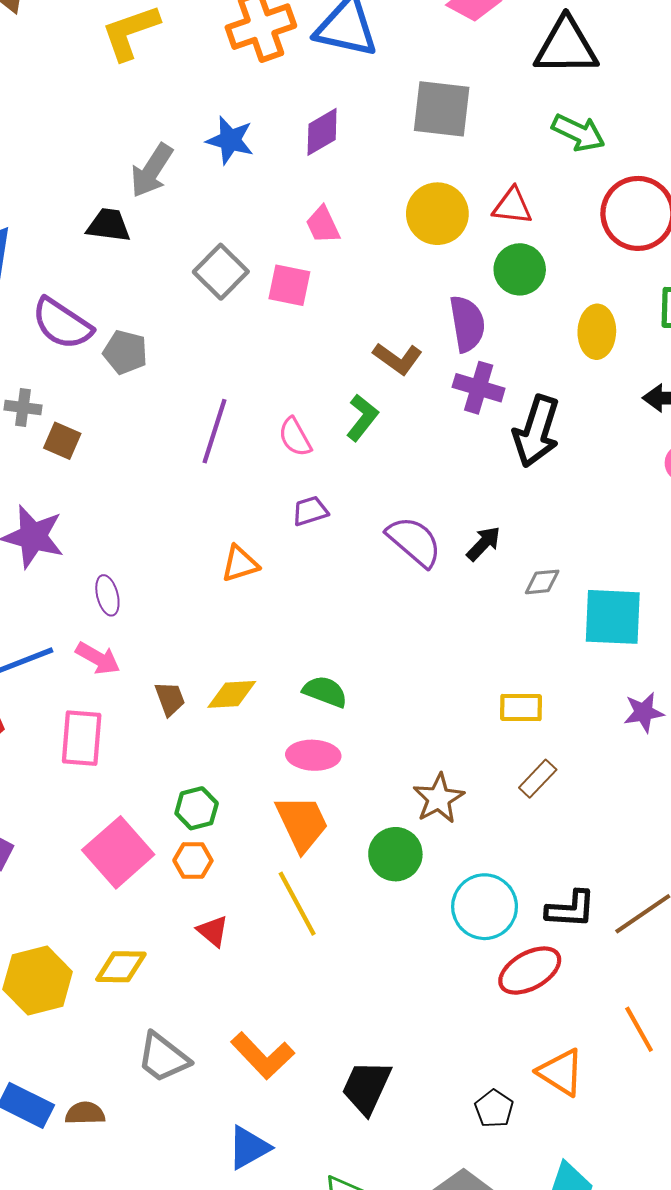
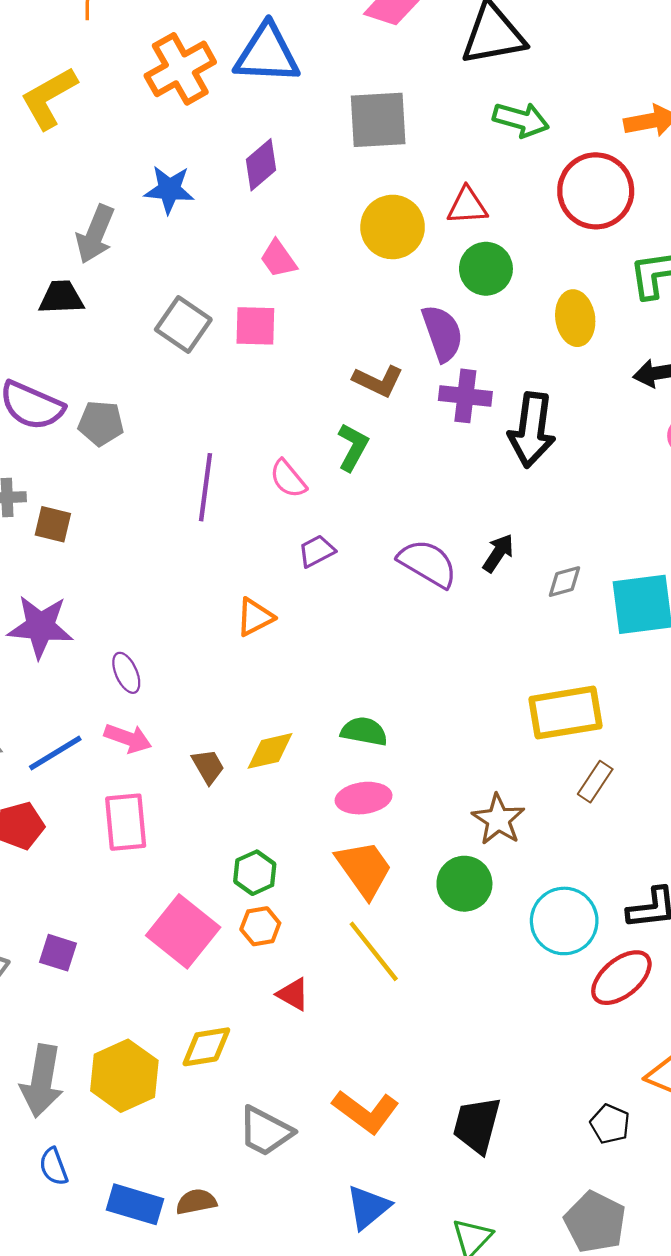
yellow rectangle: (521, 708) -> (566, 713), size x1.6

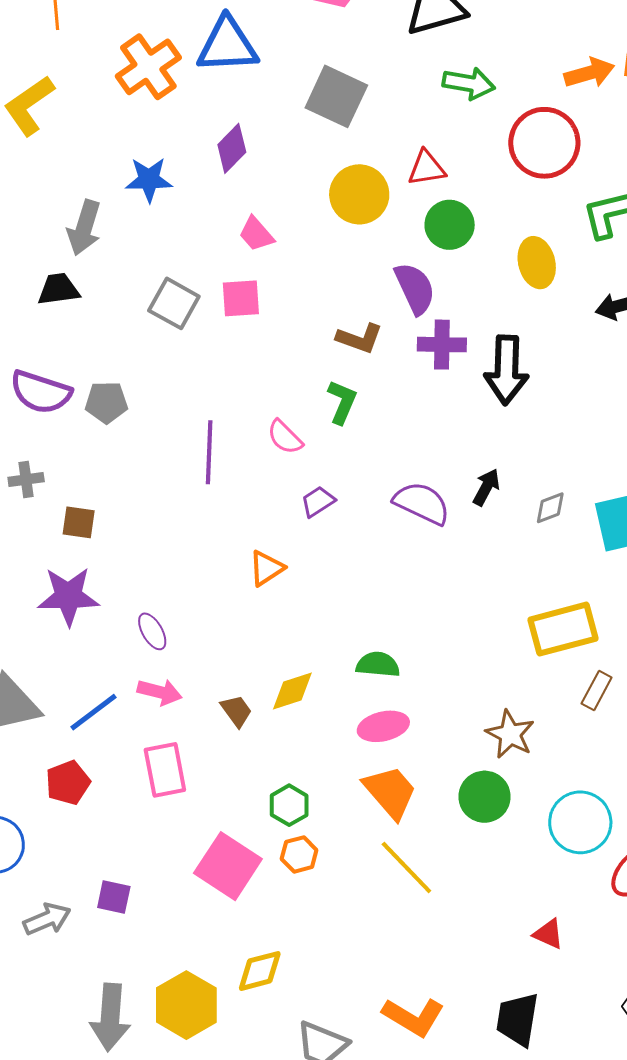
gray square: (378, 120) -> (336, 96), turned 34
brown square: (53, 524) -> (79, 522), moved
red triangle: (293, 994) -> (548, 934), moved

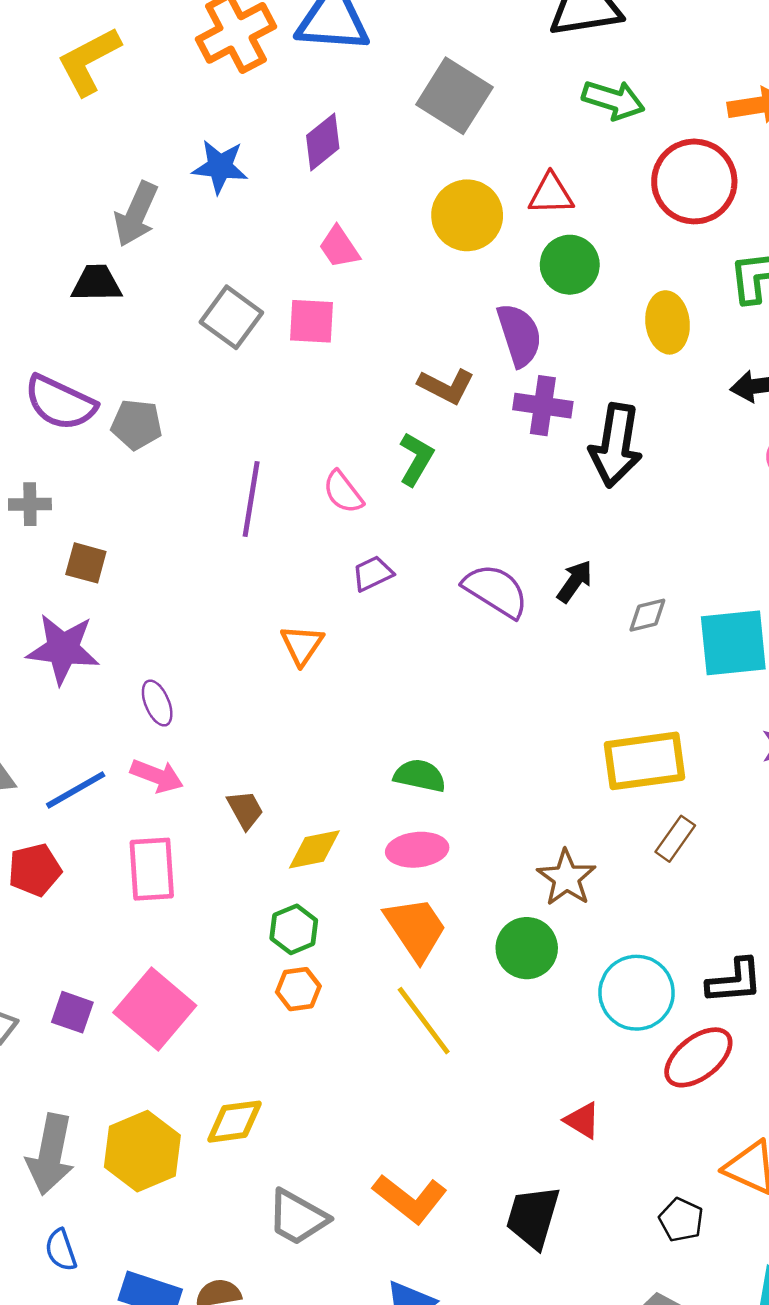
orange triangle: (266, 568) -> (302, 645), turned -30
yellow diamond: (292, 691) -> (314, 849), moved
pink square: (228, 866) -> (155, 1009), moved

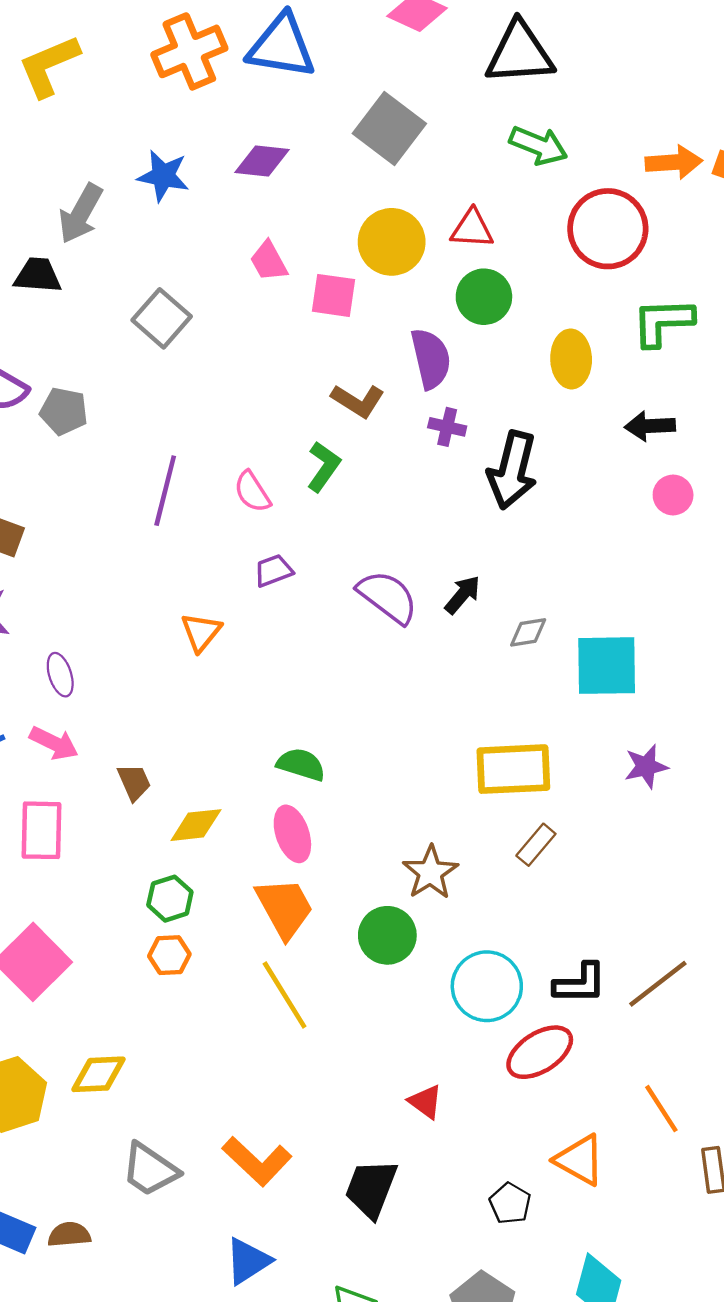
purple diamond: (323, 142) -> (262, 161), turned 40
pink square: (311, 321) -> (334, 295), moved
purple cross: (543, 406) -> (447, 427), size x0.7
pink ellipse: (417, 850) -> (292, 834), turned 72

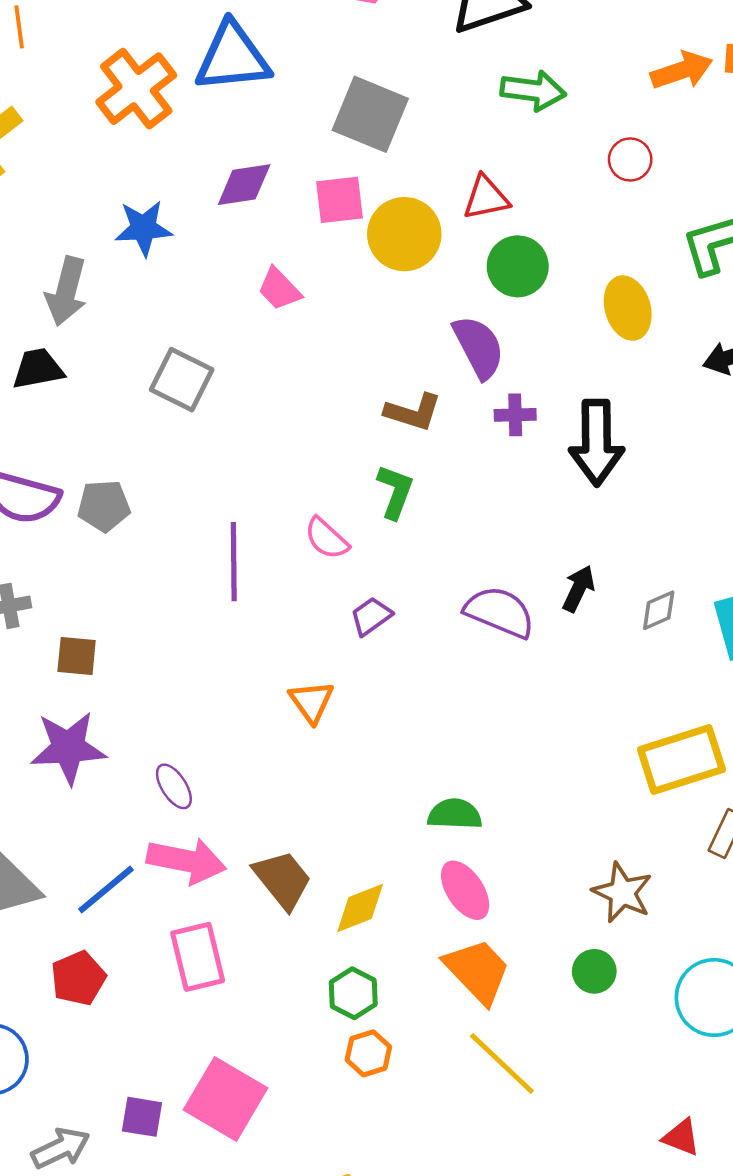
red circle: (608, 229) -> (630, 159), size x0.5
pink square: (334, 295) -> (340, 200), moved
pink arrow: (54, 743) -> (186, 861), size x1.4
brown trapezoid: (134, 782) -> (283, 880), size x1.5
green circle: (387, 935) -> (594, 971), size x0.7

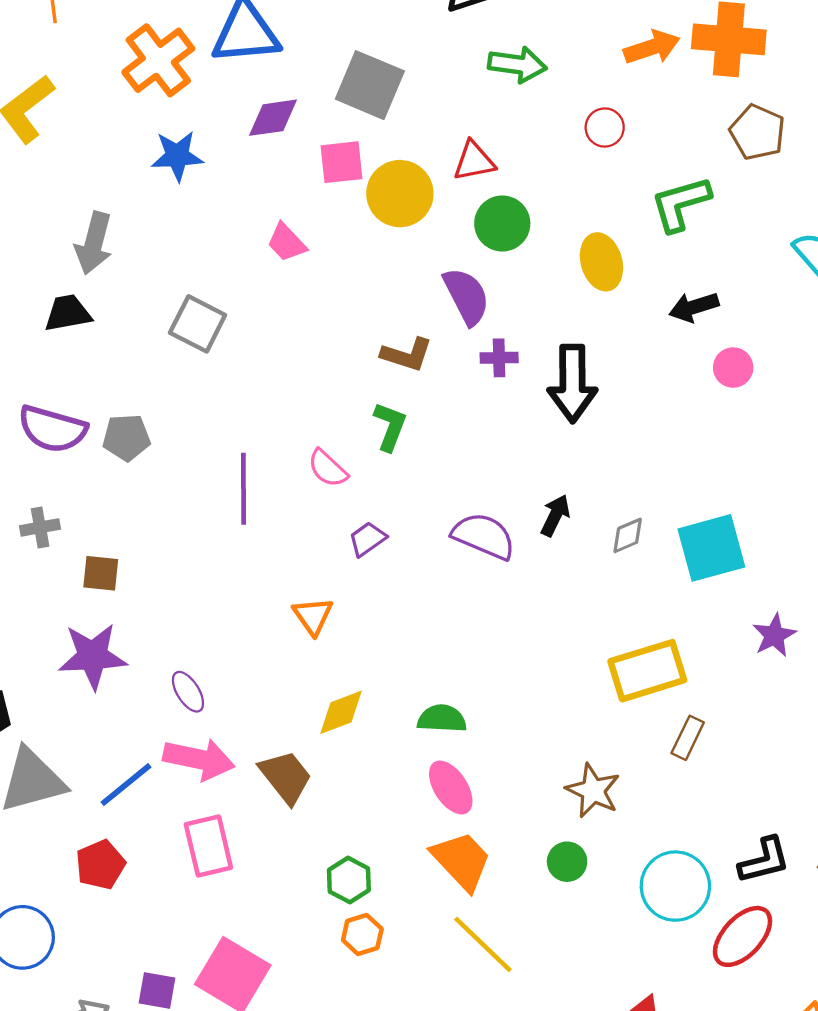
purple diamond: (244, 185) -> (273, 118), moved
blue star: (143, 228) -> (177, 156), moved
yellow diamond: (360, 908) -> (341, 712), moved

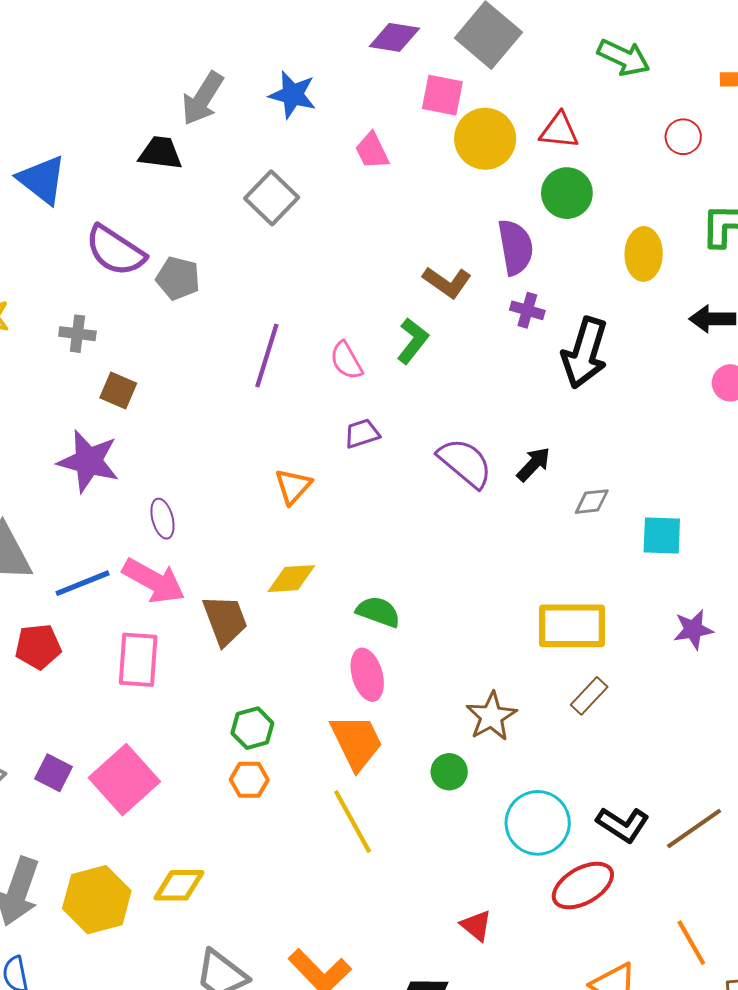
blue star: (177, 156) -> (293, 95), moved
cyan square: (711, 548) -> (662, 536), size x0.7
black L-shape: (764, 860) -> (623, 825), turned 30

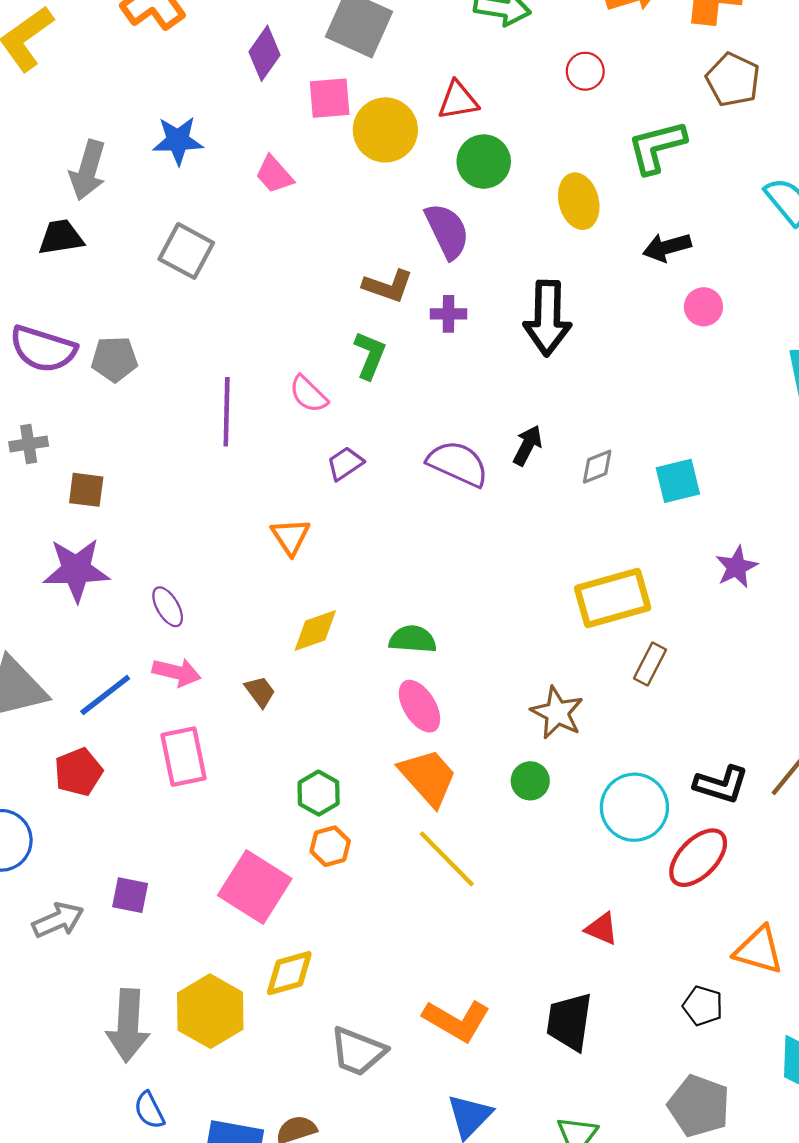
purple diamond: (394, 37) -> (265, 53), turned -48
purple cross: (527, 310) -> (449, 314), moved
pink arrow: (154, 581) -> (176, 672), size x0.7
brown trapezoid: (225, 620) -> (260, 692), size x0.6
pink square: (124, 780) -> (255, 887), moved

